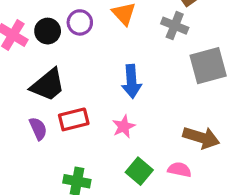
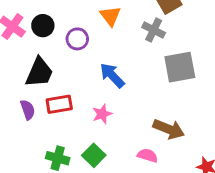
purple circle: (80, 22) -> (77, 39), moved
blue arrow: (132, 81) -> (112, 75), turned 136
black trapezoid: (48, 85) -> (39, 72), turned -32
green square: (139, 171) -> (94, 155), moved

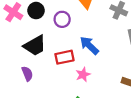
black trapezoid: (39, 72) -> (35, 46), turned 40
red rectangle: (59, 104) -> (65, 57), moved

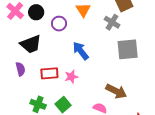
red rectangle: (65, 57) -> (49, 73), moved

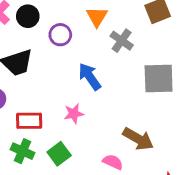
gray cross: (112, 22) -> (122, 41), moved
red rectangle: (49, 73) -> (29, 121), moved

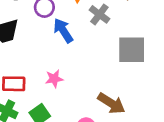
blue arrow: (90, 77) -> (63, 31), moved

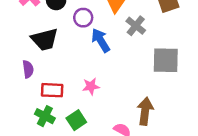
brown arrow: (111, 103) -> (145, 111), turned -116

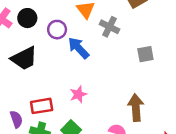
gray square: (166, 60) -> (145, 54), size x0.6
purple semicircle: (28, 69) -> (16, 119), moved

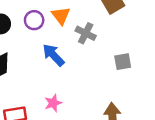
purple circle: (57, 30) -> (34, 20), moved

